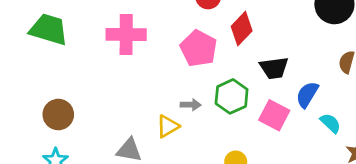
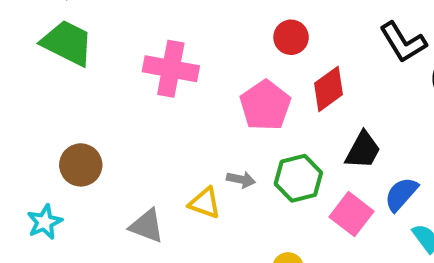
black trapezoid: (274, 68) -> (363, 150), turned -64
brown circle: (58, 114) -> (81, 165), moved
yellow triangle: (168, 126) -> (205, 203), turned 40

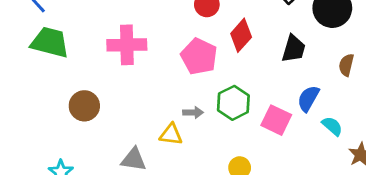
black trapezoid: (363, 150) -> (294, 49), moved
brown circle: (81, 165) -> (84, 106), moved

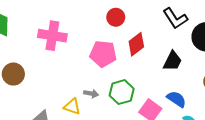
pink pentagon: (199, 56) -> (103, 54), turned -30
blue semicircle: (308, 98) -> (176, 99), turned 84

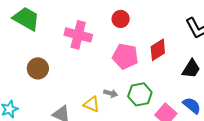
red circle: (116, 17) -> (121, 19), moved

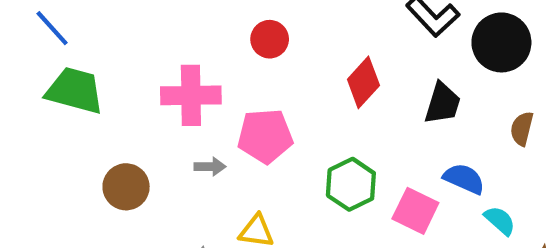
pink pentagon: (125, 56) -> (265, 136), moved
gray arrow: (111, 93) -> (210, 167), moved

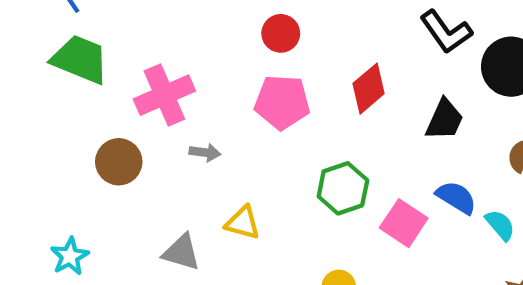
pink cross: (191, 95) -> (164, 95), moved, turned -30
pink pentagon: (265, 136) -> (282, 102), moved
cyan semicircle: (500, 221) -> (500, 225), moved

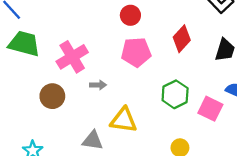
yellow triangle: (243, 223) -> (124, 120), size x1.4

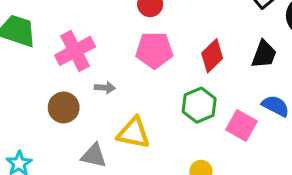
red diamond: (182, 39) -> (212, 56), moved
brown circle: (52, 96) -> (64, 107), moved

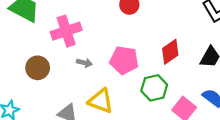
pink pentagon: (154, 50) -> (124, 60), moved
brown circle: (64, 107) -> (38, 68), moved

